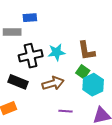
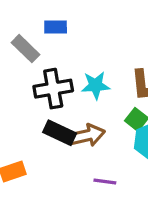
gray rectangle: (12, 32) -> (26, 49), turned 42
black rectangle: (18, 82) -> (60, 133), moved

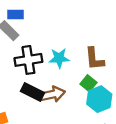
blue rectangle: (56, 27) -> (16, 14), moved

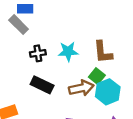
black cross: (28, 60) -> (38, 53), size x0.6
brown arrow: (52, 94) -> (81, 88), moved

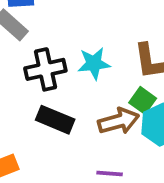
black cross: (38, 53) -> (45, 69), size x1.5

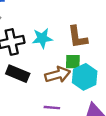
green square: (143, 100) -> (73, 62), turned -35

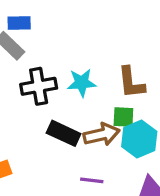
black rectangle: (18, 74) -> (64, 133), moved

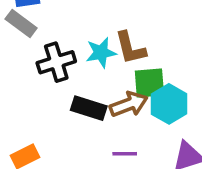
brown L-shape: (131, 83) -> (130, 48), moved
green square: (123, 117) -> (149, 83), size x1.4

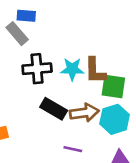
green square: (149, 83) -> (113, 87), moved

